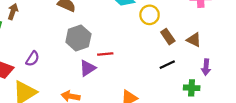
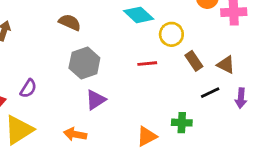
red line: (105, 54) -> (147, 64), moved
black line: (167, 65) -> (210, 93), moved
green cross: (192, 88) -> (182, 123), moved

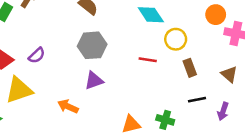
brown triangle: (226, 65) -> (229, 74), moved

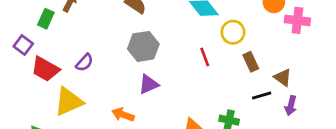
red line: (148, 60) -> (205, 57), turned 66
brown triangle: (229, 74) -> (283, 78), moved

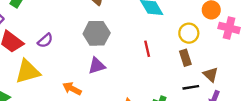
yellow circle: (233, 32) -> (189, 33), moved

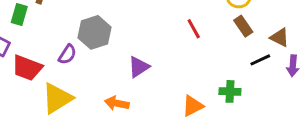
gray hexagon: (97, 33) -> (94, 32), moved

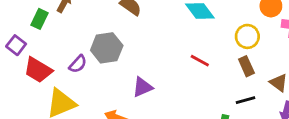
red line: (194, 29) -> (200, 61), turned -42
black line: (260, 60) -> (245, 100), moved

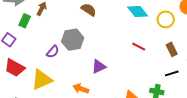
yellow circle: (247, 36) -> (166, 19), moved
red trapezoid: (38, 70) -> (15, 68), moved

